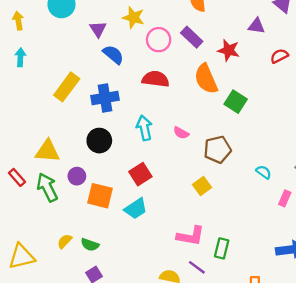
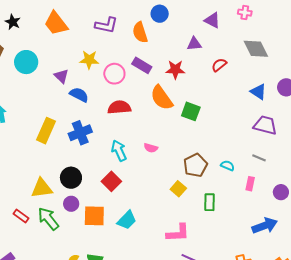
black circle: (99, 141) -> (71, 178), moved
brown pentagon: (217, 149) -> (195, 165), moved
red square: (140, 174) -> (111, 181), moved
green rectangle: (222, 248) -> (210, 202), moved

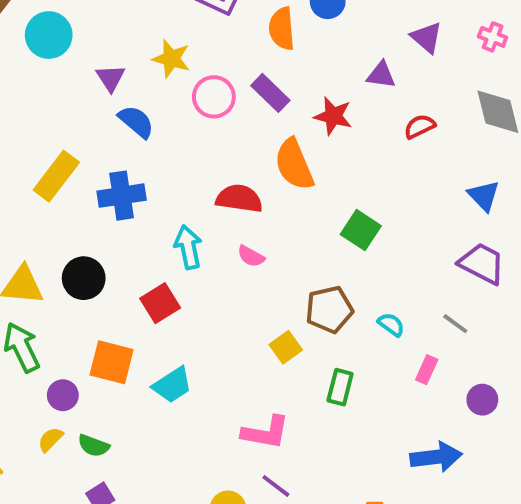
red semicircle: (119, 107) -> (239, 199), moved
green square: (191, 111) -> (361, 230), moved
purple circle: (71, 204) -> (63, 395), moved

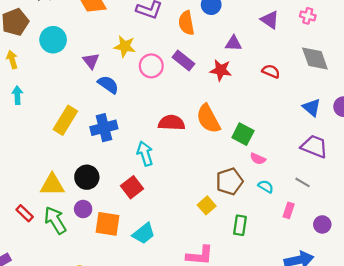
purple triangle: (381, 75) -> (233, 43), moved
red semicircle: (420, 126) -> (271, 71), turned 54
orange semicircle: (294, 164) -> (208, 119), moved
pink semicircle: (251, 256) -> (258, 159), moved
purple circle: (63, 395) -> (83, 209), moved

